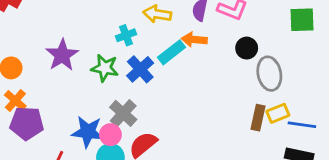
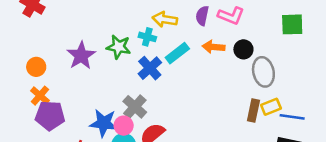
cyan cross: (126, 35) -> (147, 37), moved, turned 35
orange arrow: (194, 40) -> (214, 47), moved
green star: (105, 68) -> (119, 47), moved

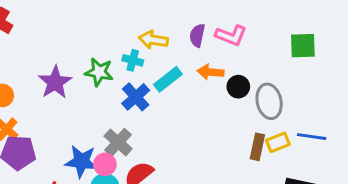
black circle: (243, 49) -> (238, 87), moved
blue line: (292, 117) -> (312, 137), moved

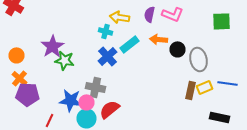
green star: (99, 72) -> (64, 60), moved
gray cross: (118, 142) -> (96, 87), turned -30

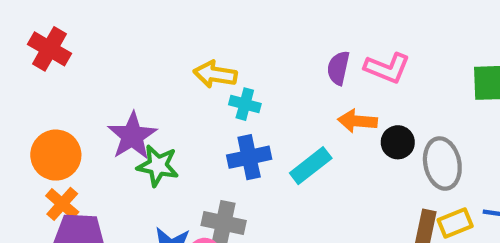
yellow arrow: (120, 17) -> (215, 74), moved
cyan rectangle: (130, 44) -> (311, 166), moved
orange circle: (16, 55) -> (56, 155), size x1.5
blue cross: (108, 56) -> (249, 157), turned 30

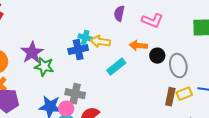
purple semicircle: (338, 68) -> (119, 13), moved
yellow arrow: (215, 74) -> (100, 42), moved
blue cross: (249, 157) -> (78, 50), moved

